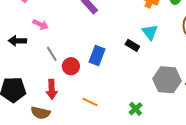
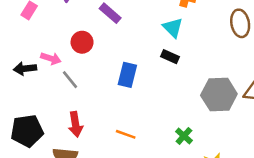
pink arrow: (41, 24) -> (51, 58), moved
cyan triangle: (150, 32) -> (173, 28), moved
red circle: (71, 66) -> (82, 42), moved

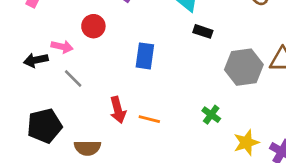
black rectangle: (170, 57) -> (203, 31), moved
gray line: (70, 80) -> (73, 78), moved
red arrow: (75, 124) -> (118, 110), moved

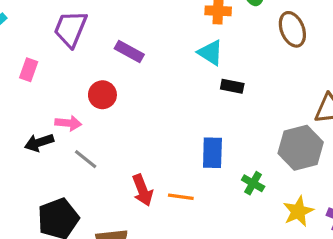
blue rectangle: (145, 56) -> (212, 153), moved
gray hexagon: (244, 67) -> (301, 148), moved

